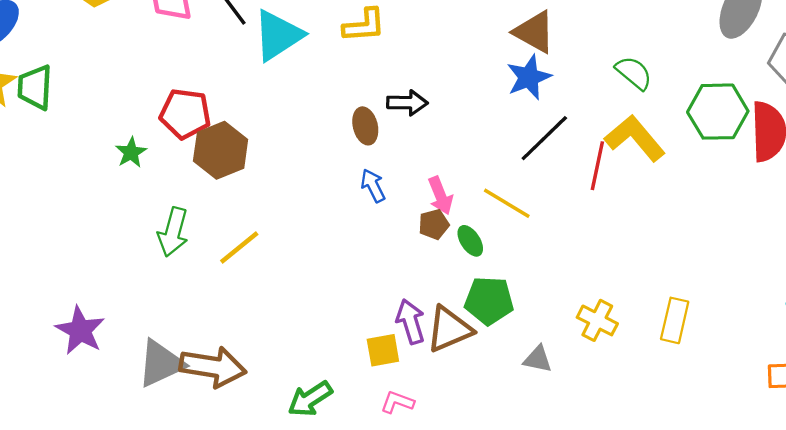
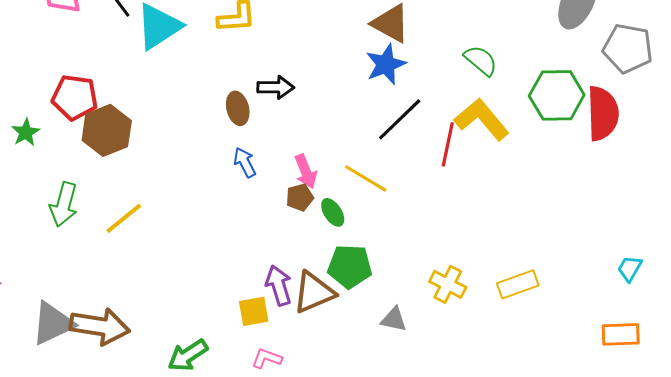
yellow rectangle: (675, 320) -> (518, 284), turned 57

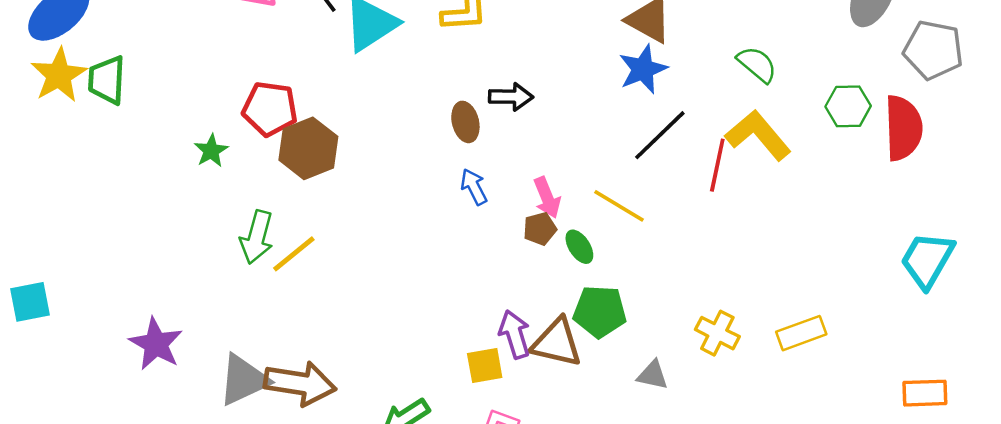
green hexagon: (557, 95) -> (848, 106), size x0.7
yellow line: (124, 218) -> (294, 254), moved
cyan trapezoid: (630, 268) -> (927, 260), moved, size x1.8
brown triangle: (314, 292) -> (557, 343), turned 36

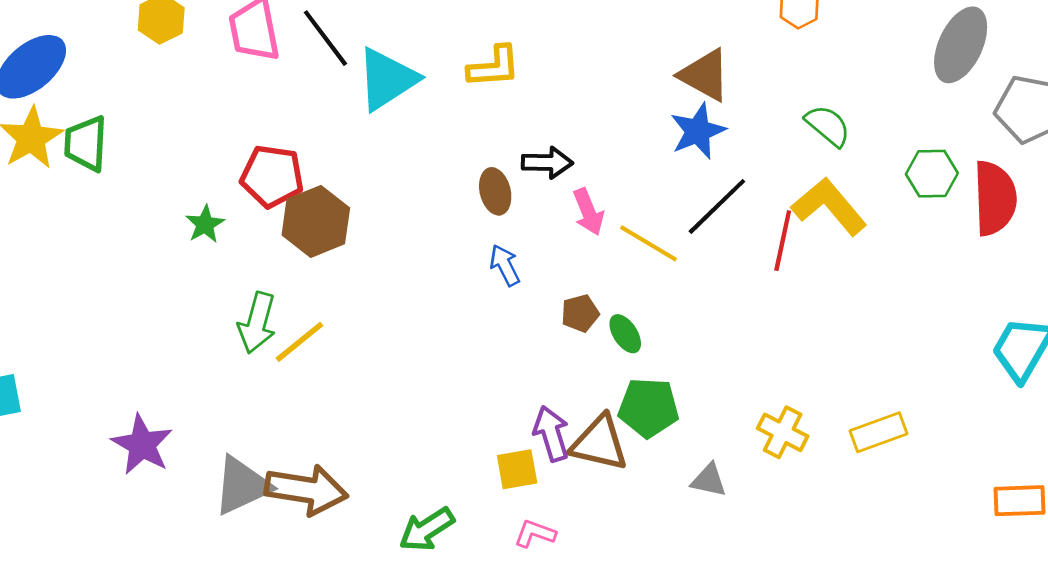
pink arrow: (547, 198) -> (588, 212), moved
yellow line: (619, 206) -> (649, 243), moved

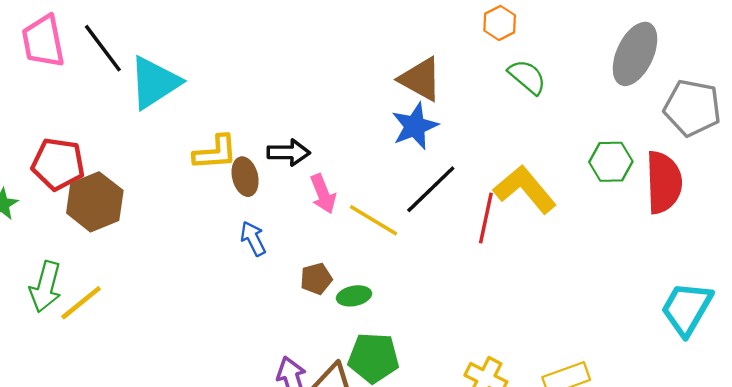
yellow L-shape: (494, 67) -> (215, 153), moved
green semicircle: (828, 126) -> (527, 77), moved
green ellipse: (625, 334) -> (354, 296), turned -68

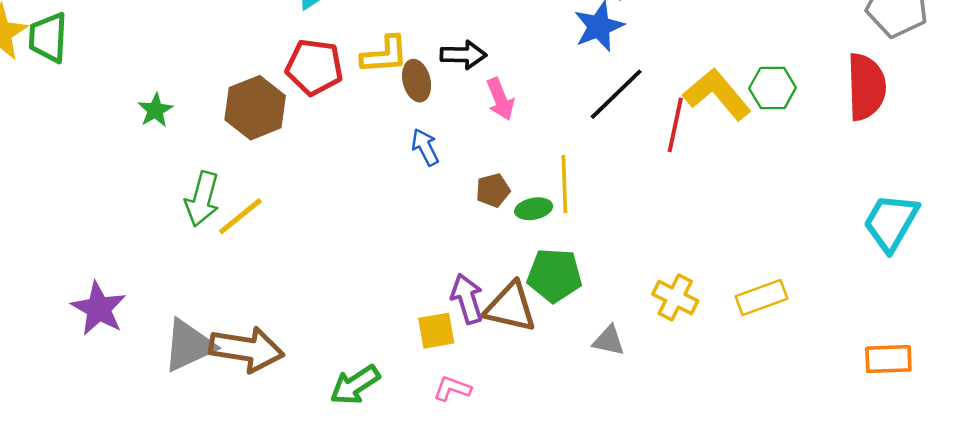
green hexagon: (611, 162) -> (773, 88), moved
red pentagon: (58, 164) -> (314, 67), moved
yellow line: (374, 220) -> (564, 184), moved, turned 57

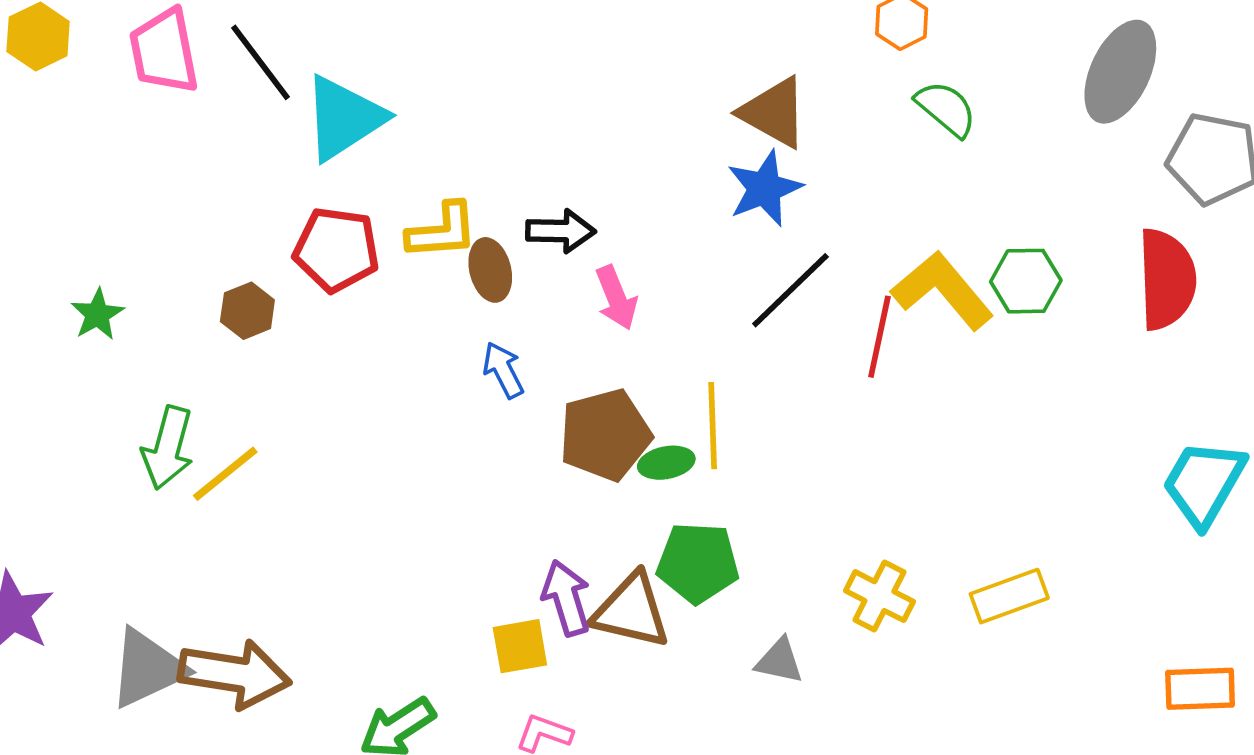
brown hexagon: (255, 108) -> (247, 311), size x0.6
brown pentagon: (493, 190) -> (605, 435), size x1.8

